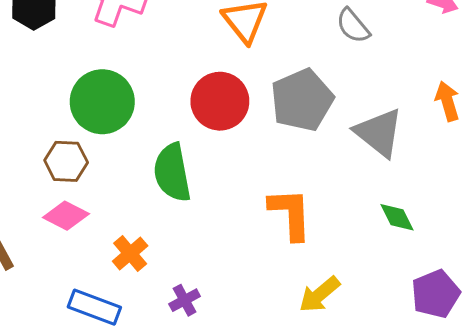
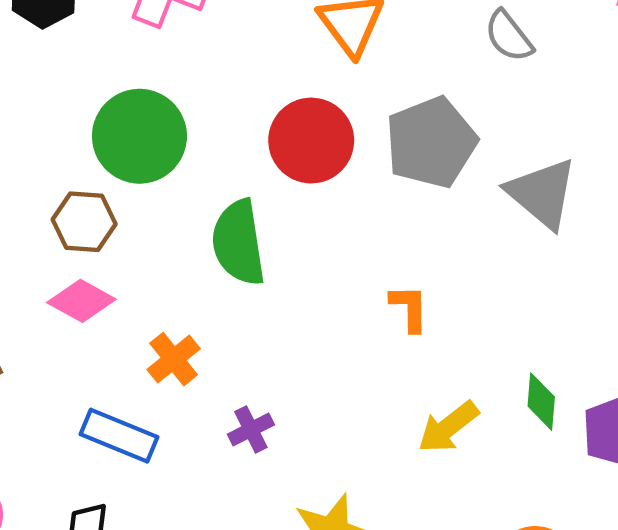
orange L-shape: (290, 214) -> (409, 308), size x0.6
green diamond: (397, 217) -> (541, 402), moved, turned 30

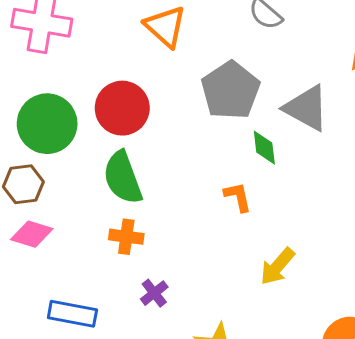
red circle: (311, 141) -> (122, 108), moved
orange cross: (174, 359) -> (126, 237), moved, turned -32
green diamond: (541, 402) -> (264, 148), moved

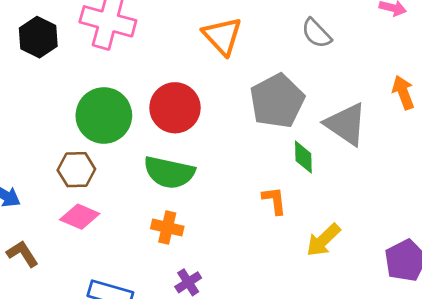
green semicircle: (123, 178) -> (169, 172), turned -63
yellow arrow: (277, 266) -> (323, 240), moved

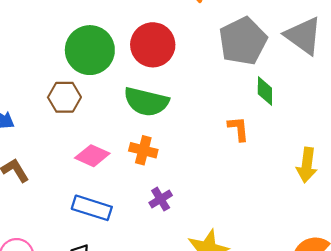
gray triangle: (346, 124) -> (303, 36), moved
pink diamond: (80, 217) -> (92, 156), moved
yellow arrow: (323, 240) -> (307, 165), moved, turned -40

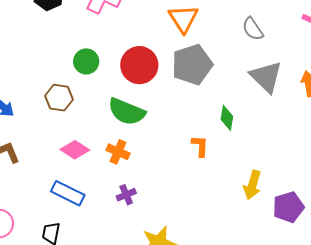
gray pentagon: (243, 41) -> (192, 65), moved
green circle: (90, 50) -> (86, 61), size x0.6

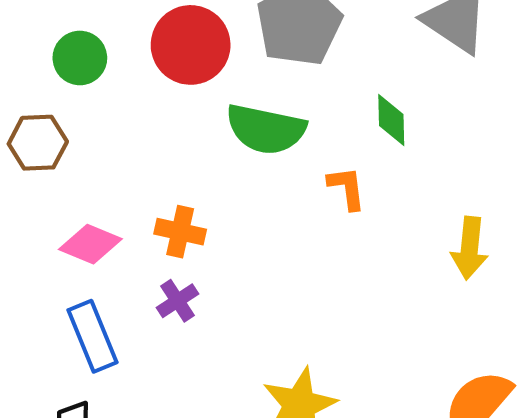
green semicircle: (127, 112) -> (266, 129), moved
blue rectangle: (68, 193) -> (92, 336), turned 52
purple cross: (126, 195) -> (178, 301), moved

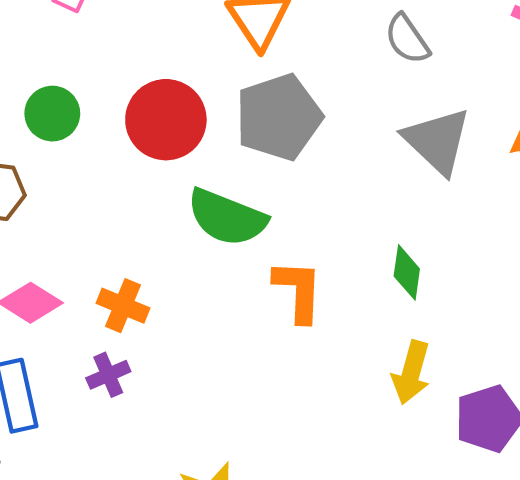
green diamond: (391, 120) -> (407, 272), moved
orange L-shape: (347, 188) -> (298, 291), size x1.4

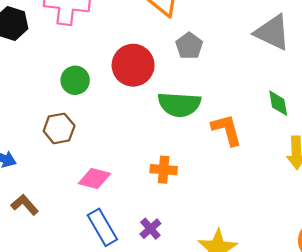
gray pentagon: (279, 117) -> (189, 46), size x0.6
orange cross: (123, 306) -> (164, 170), moved
purple cross: (108, 375) -> (150, 229), moved

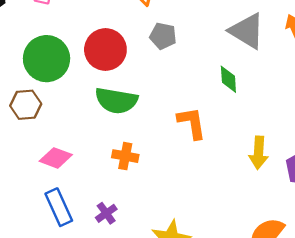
gray pentagon: (189, 46) -> (163, 36), turned -30
green circle: (75, 80) -> (47, 59), size x1.6
green diamond: (278, 103) -> (228, 79), moved
green semicircle: (179, 104) -> (116, 100), moved

